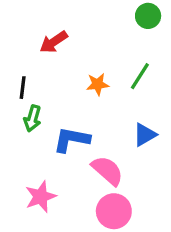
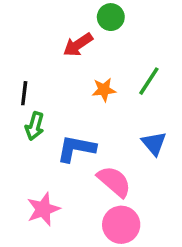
green circle: (148, 16) -> (111, 17), moved
red arrow: (54, 42) -> (78, 45), moved
blue triangle: (145, 135) -> (154, 143), turned -40

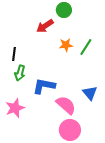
orange star: (104, 90) -> (66, 45), moved
blue triangle: (154, 143) -> (90, 93), moved
pink star: (43, 209) -> (15, 108), moved

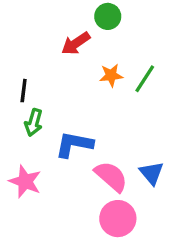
blue triangle: (90, 93) -> (152, 173), moved
pink star: (15, 108) -> (25, 181), turned -30

